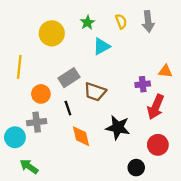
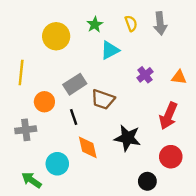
purple cross: (143, 84) -> (145, 75), moved, turned -32
gray cross: (37, 122) -> (26, 130), moved
cyan circle: (15, 137) -> (57, 164), moved

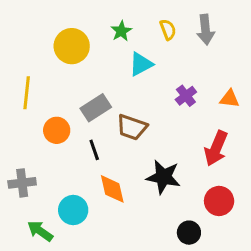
gray cross: (26, 130) -> (22, 183), moved

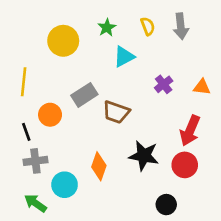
black line: (94, 150) -> (26, 132), moved
gray cross: (22, 183) -> (35, 161), moved
orange diamond: (112, 189) -> (99, 166), turned 32
red circle: (219, 201) -> (185, 165), moved

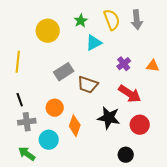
yellow semicircle: (148, 26) -> (112, 20), size x1.5
orange circle: (50, 115) -> (55, 108), moved
red arrow: (190, 131) -> (130, 94), moved, turned -80

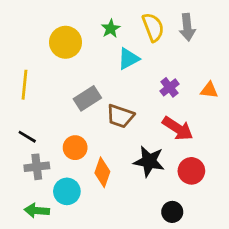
black line: (20, 100) -> (27, 137), turned -40
green arrow: (27, 154) -> (37, 211), turned -30

